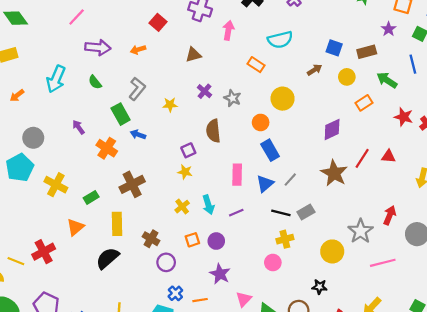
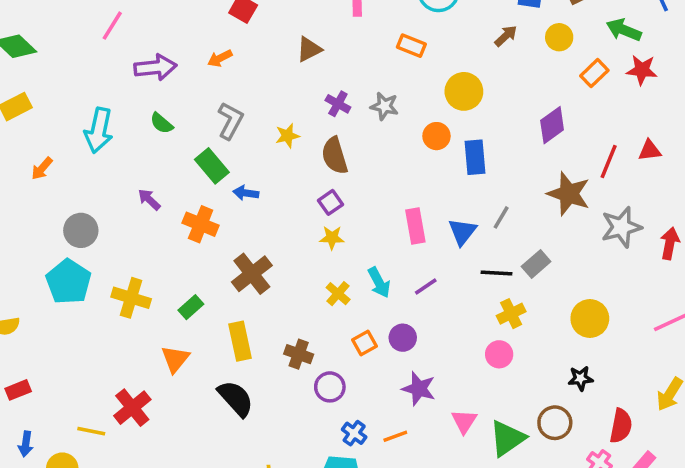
red star: (404, 117) -> (642, 70), moved
brown semicircle: (213, 131) -> (335, 156), moved
blue rectangle: (270, 150) -> (475, 157), moved, turned 36
gray star: (361, 231) -> (621, 227), moved, turned 30
black semicircle: (108, 258) -> (236, 398), turned 100

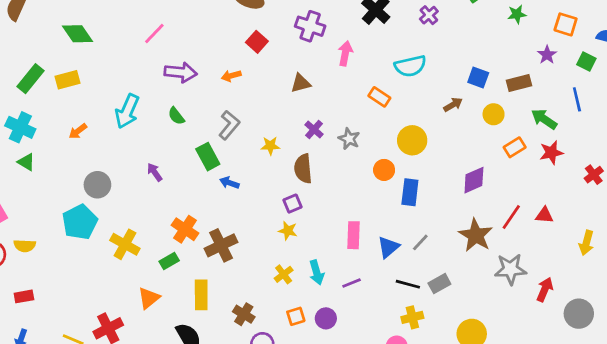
red star: (642, 70) -> (551, 153), turned -30
orange cross: (201, 224) -> (185, 229), moved

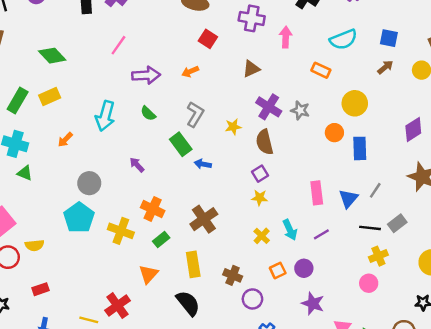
blue square: (478, 78) -> (389, 38), moved
purple cross: (314, 129) -> (269, 107), size x1.5
orange cross: (185, 229) -> (153, 209), moved

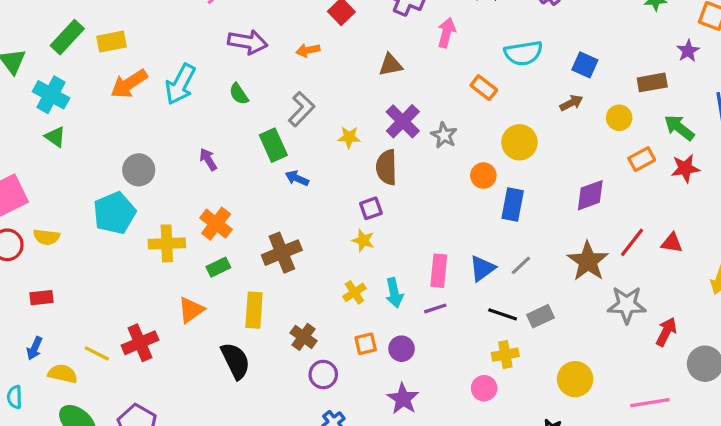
orange arrow: (65, 140) -> (129, 84), moved, size x1.6
pink rectangle: (317, 193) -> (439, 271), moved
yellow cross: (121, 231) -> (167, 243), turned -35

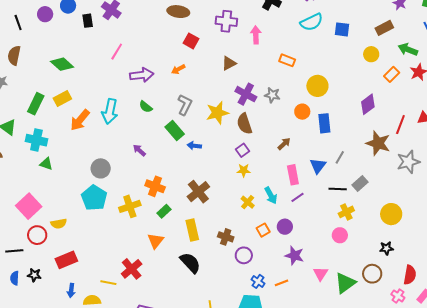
cyan semicircle: (523, 53) -> (312, 22), moved
brown arrow: (571, 103) -> (284, 144), moved
yellow star: (349, 137) -> (217, 113), size x1.6
red rectangle: (41, 298) -> (66, 260), size x1.5

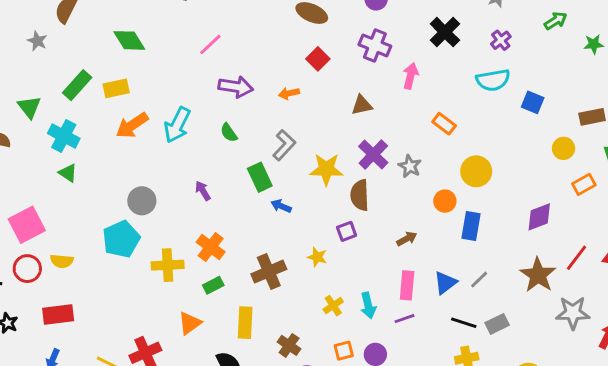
yellow star: (244, 170) -> (317, 257), moved

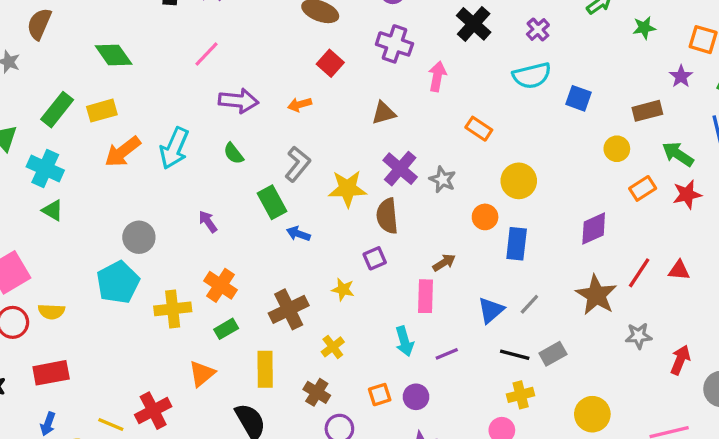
pink rectangle: (407, 285) -> (425, 296), moved
yellow cross: (333, 306) -> (333, 347), moved
gray star: (573, 313) -> (639, 336), size x0.7

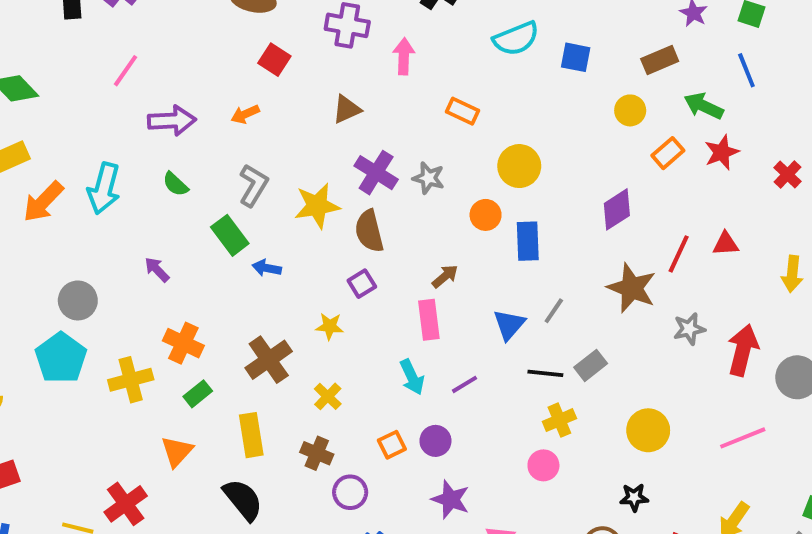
red arrow: (680, 360) -> (743, 350), size x1.4

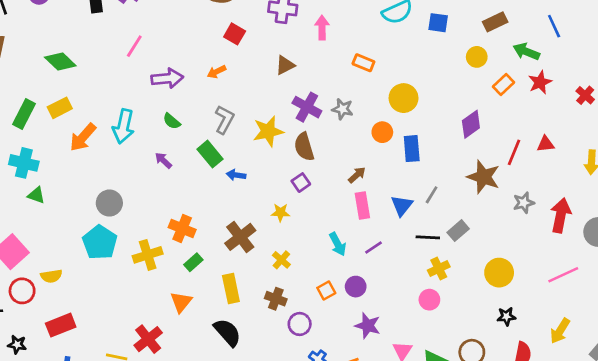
purple arrow: (157, 270) -> (163, 160), moved
pink rectangle: (429, 320) -> (362, 205), moved
black star: (634, 497) -> (506, 316), moved

